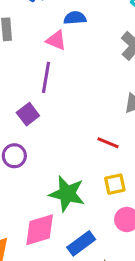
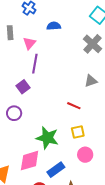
pink triangle: (56, 40) -> (29, 43), moved, turned 48

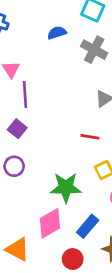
blue semicircle: (54, 26) -> (57, 33), moved

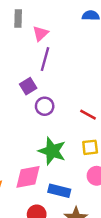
purple circle: (14, 166) -> (45, 106), moved
blue rectangle: (88, 226) -> (59, 191), turned 45

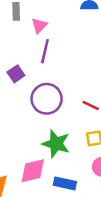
purple square: (28, 86) -> (16, 74), moved
purple circle: (45, 106) -> (47, 99), size x1.6

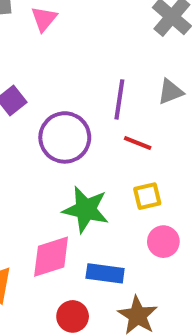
purple line: (45, 51) -> (119, 99), moved

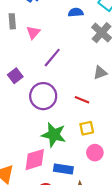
purple line: (119, 99) -> (52, 58), moved, turned 30

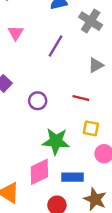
purple line: (52, 58) -> (55, 46), moved
purple circle: (43, 96) -> (38, 101), size x0.6
yellow square: (87, 128) -> (91, 128), turned 32

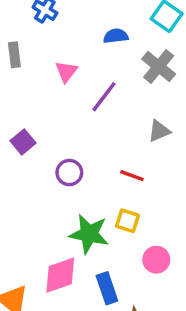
pink triangle: (16, 33) -> (66, 72), moved
yellow square: (91, 128) -> (128, 221), moved
blue rectangle: (72, 177) -> (107, 288), turned 65

